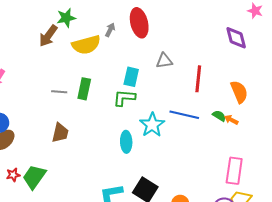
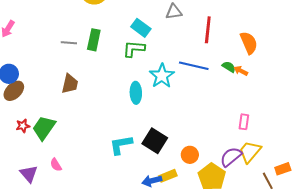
cyan rectangle: (131, 77) -> (141, 28), turned -66
pink rectangle: (234, 171) -> (244, 122), size x0.6

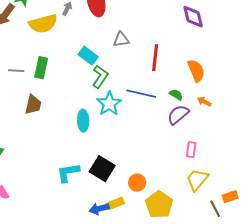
green L-shape: (134, 49) -> (100, 77), moved, turned 120
orange arrow: (241, 71) -> (204, 102), moved
brown trapezoid: (70, 84) -> (33, 105), moved
purple semicircle: (231, 157) -> (178, 115), moved

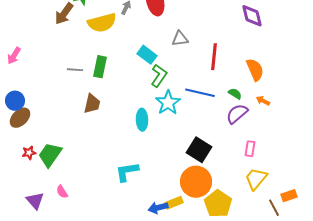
black square: (102, 169) -> (199, 150), moved
orange circle: (137, 183) -> (196, 182), size x1.8

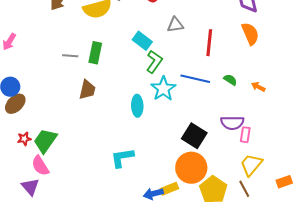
orange semicircle: (255, 70) -> (250, 34), moved
purple semicircle: (237, 114) -> (232, 123), moved, turned -140
pink semicircle: (62, 192) -> (40, 166), moved, size x1.5
brown line: (274, 208) -> (244, 189), moved

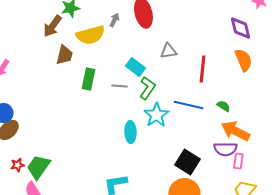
gray line: (70, 56) -> (119, 86), moved
orange arrow: (258, 87) -> (235, 131), moved, size x2.0
brown trapezoid: (87, 90) -> (64, 55), moved

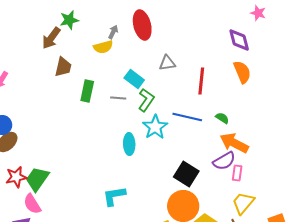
yellow semicircle: (90, 35) -> (103, 47), moved, size x0.7
purple semicircle: (225, 149) -> (224, 161), turned -30
red star: (17, 165) -> (16, 177), size x1.5

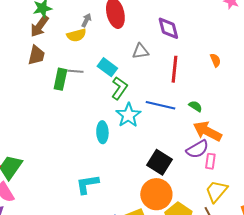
brown arrow: (51, 38) -> (39, 26), moved
purple diamond: (239, 40) -> (168, 28), moved
orange semicircle: (242, 72) -> (215, 60), size x0.6
gray line: (118, 98) -> (75, 71), moved

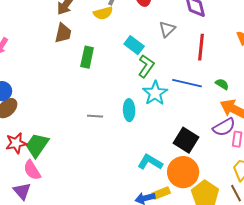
gray triangle: (140, 51) -> (167, 29), turned -36
gray line: (75, 71) -> (95, 116), moved
cyan L-shape: (87, 184) -> (150, 162), moved, turned 40

